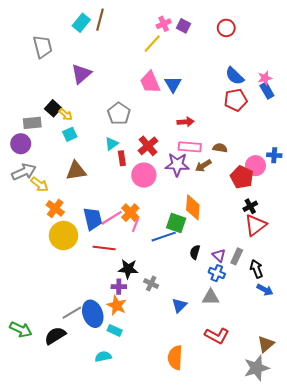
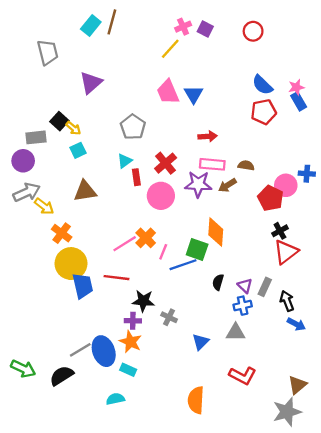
blue trapezoid: (93, 219) -> (83, 286), moved
pink line: (135, 225) -> (163, 252), moved
blue cross: (217, 273) -> (243, 306), turned -35

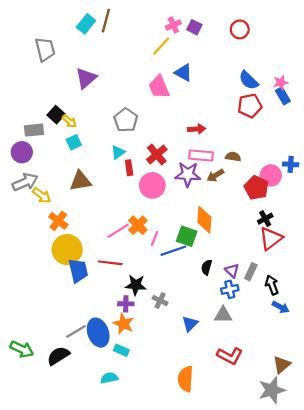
blue triangle: (194, 94) -> (183, 73), moved, turned -30

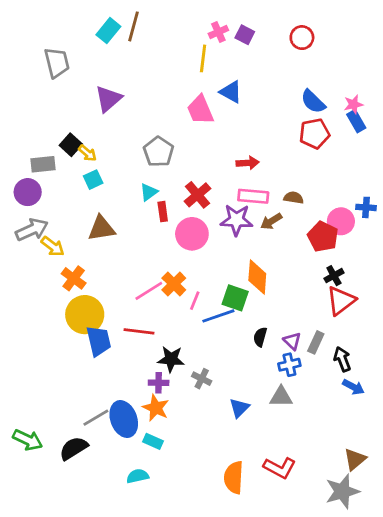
yellow line: (161, 46) -> (203, 58), turned -35
red L-shape: (230, 356) -> (280, 468), moved

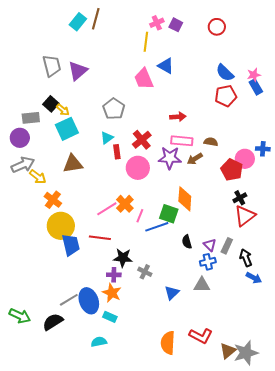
gray trapezoid: (57, 63) -> (52, 66), moved
cyan square: (93, 180) -> (67, 129), size x1.6
black semicircle: (260, 337) -> (187, 242), turned -32
brown triangle: (355, 459) -> (228, 351), moved

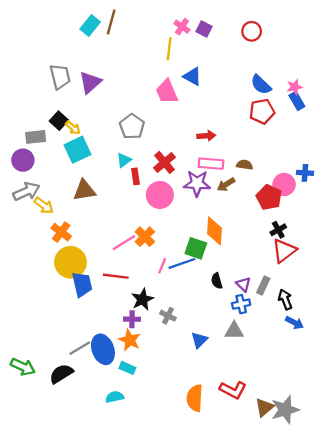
pink cross: (157, 23) -> (182, 27), turned -32
pink line: (140, 216) -> (162, 266), moved
black star: (123, 258) -> (142, 299), turned -30

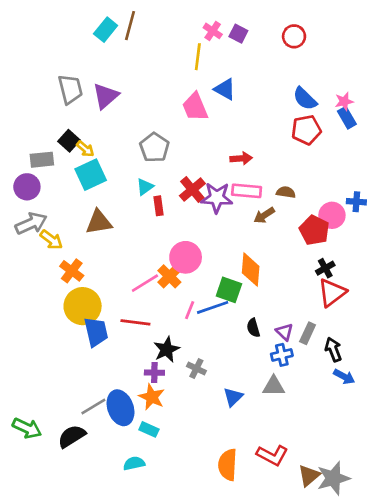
purple star: (197, 183) -> (217, 198), moved
pink circle: (160, 195) -> (186, 257), moved

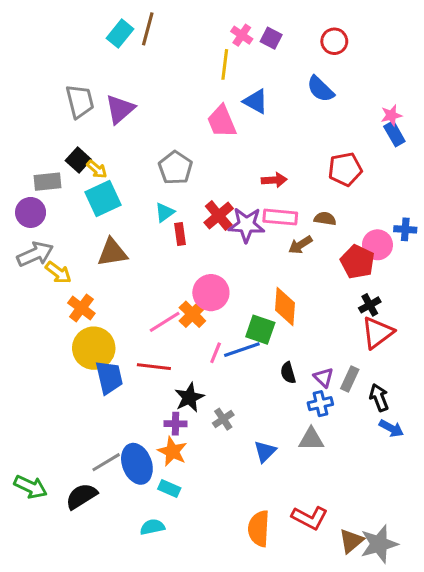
blue semicircle: (305, 99) -> (320, 89), moved
red pentagon: (306, 130) -> (345, 169), moved
gray cross: (196, 368) -> (223, 419), turned 30

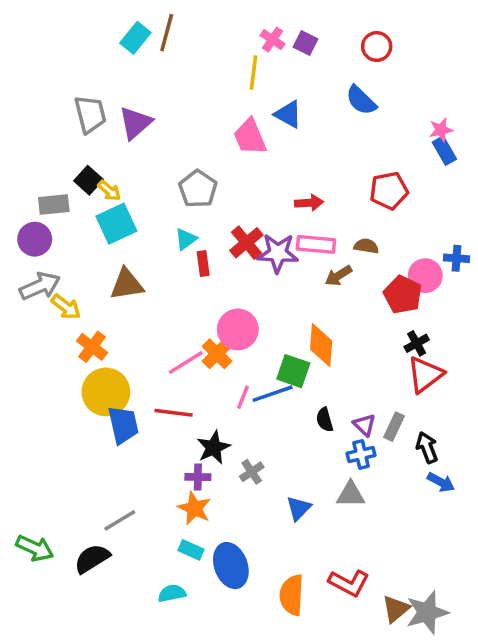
blue ellipse: (137, 464) -> (231, 566), moved

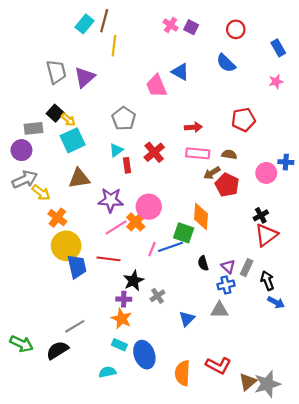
yellow line: (253, 73) -> (114, 46), moved
blue rectangle: (444, 151) -> (278, 48), moved
purple star: (278, 253) -> (111, 200), moved
red pentagon: (403, 295) -> (227, 185), moved

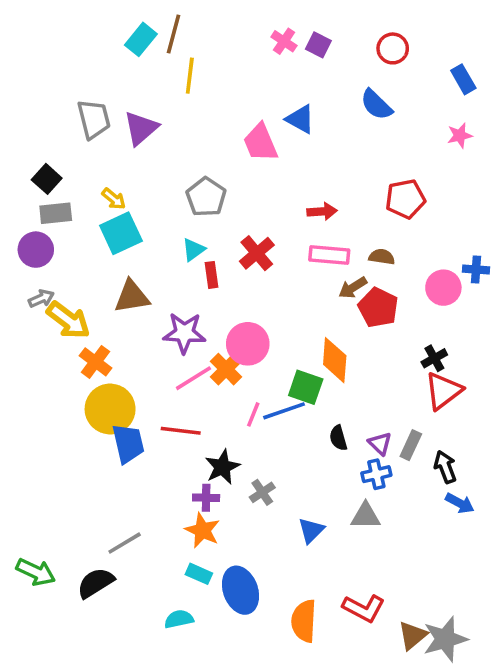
black square: (55, 113) -> (47, 179), moved
gray arrow: (25, 179) -> (41, 298), size x0.6
yellow arrow: (41, 193) -> (68, 320), size x1.4

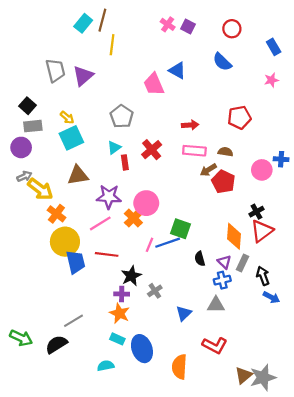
orange diamond: (335, 360) -> (234, 236), moved
pink line: (193, 378) -> (100, 223), moved
red L-shape: (364, 608) -> (215, 345), moved

